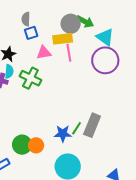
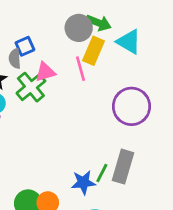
gray semicircle: (26, 19) -> (15, 59), moved
yellow rectangle: (63, 39) -> (94, 51), moved, turned -54
purple circle: (105, 60) -> (132, 106), moved
green cross: (30, 78) -> (31, 87), moved, turned 30

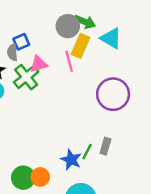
gray rectangle: (123, 167) -> (105, 146), size x0.6
blue star: (83, 182) -> (71, 160), turned 30

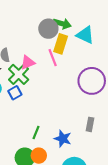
blue square: (21, 42) -> (15, 93), moved
green line: (87, 152) -> (36, 133), moved

